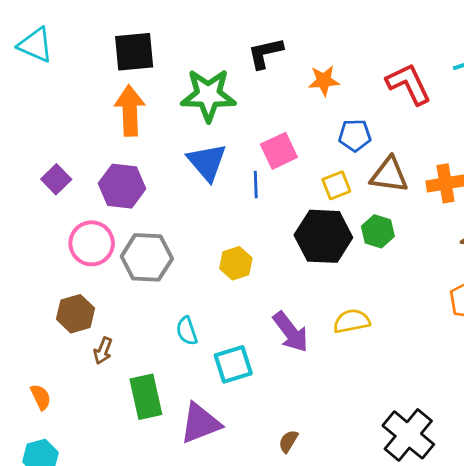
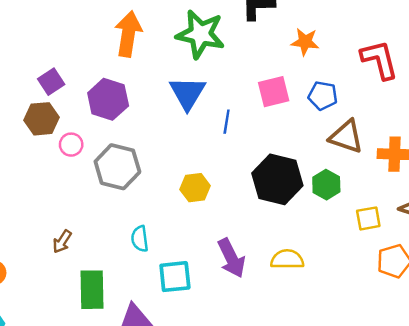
pink square: (279, 151) -> (274, 92), moved
yellow square: (336, 185) -> (368, 218), moved
pink circle: (92, 243) -> (71, 145), size x0.6
brown hexagon: (75, 314) -> (42, 119), moved

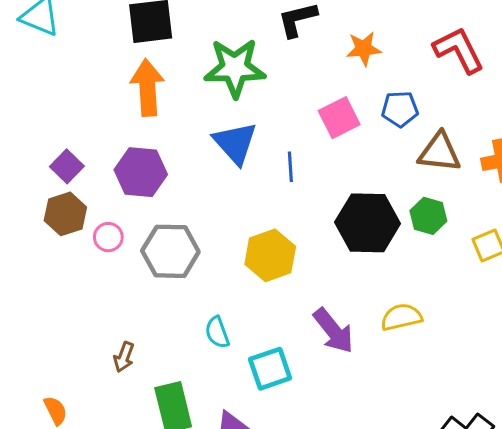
yellow hexagon: (195, 188) -> (270, 255), size x1.4

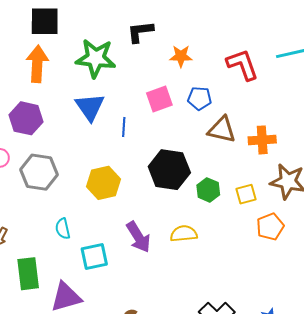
green hexagon: (428, 216) -> (208, 190), moved

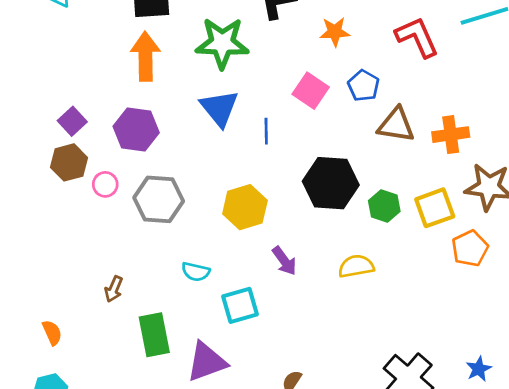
blue pentagon: (199, 98) -> (364, 86), turned 30
pink square: (159, 99) -> (311, 91), turned -32
yellow square: (246, 194) -> (435, 208), size x1.4
cyan semicircle: (63, 229) -> (196, 272), turned -60
purple arrow: (138, 237) -> (284, 261), moved, size x0.7

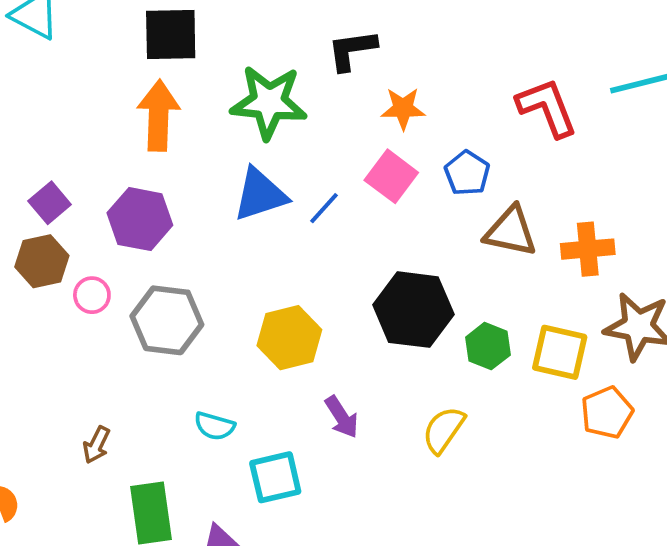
orange star: (335, 32) -> (403, 108), moved
blue triangle: (219, 108) -> (260, 195), turned 48
blue line: (266, 131) -> (324, 208), moved, turned 40
yellow square: (435, 208) -> (560, 352), turned 30
yellow semicircle: (356, 266) -> (444, 430), turned -48

